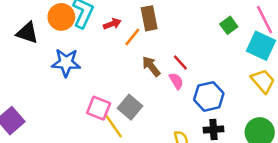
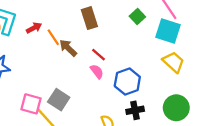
brown rectangle: (149, 18) -> (89, 18), moved
orange line: (132, 37) -> (53, 37), turned -66
brown arrow: (151, 66) -> (68, 48), moved

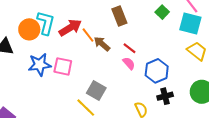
red arrow: (34, 28) -> (70, 28), size x1.6
pink square: (31, 104) -> (63, 66), moved

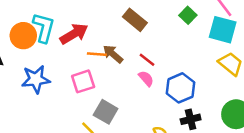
brown rectangle: (119, 16) -> (135, 20), turned -30
orange line: (88, 35) -> (97, 54), moved, turned -49
pink square: (63, 66) -> (83, 81), moved, turned -30

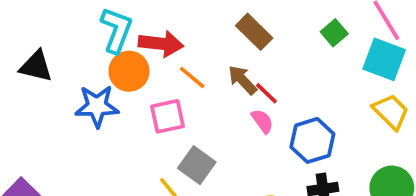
red arrow: (74, 34) -> (161, 44), turned 32
orange circle: (23, 36) -> (129, 71), moved
orange line: (97, 54) -> (192, 78), turned 30
brown arrow: (113, 54) -> (242, 80), moved

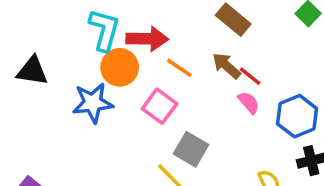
pink square: (168, 116) -> (160, 106), turned -36

